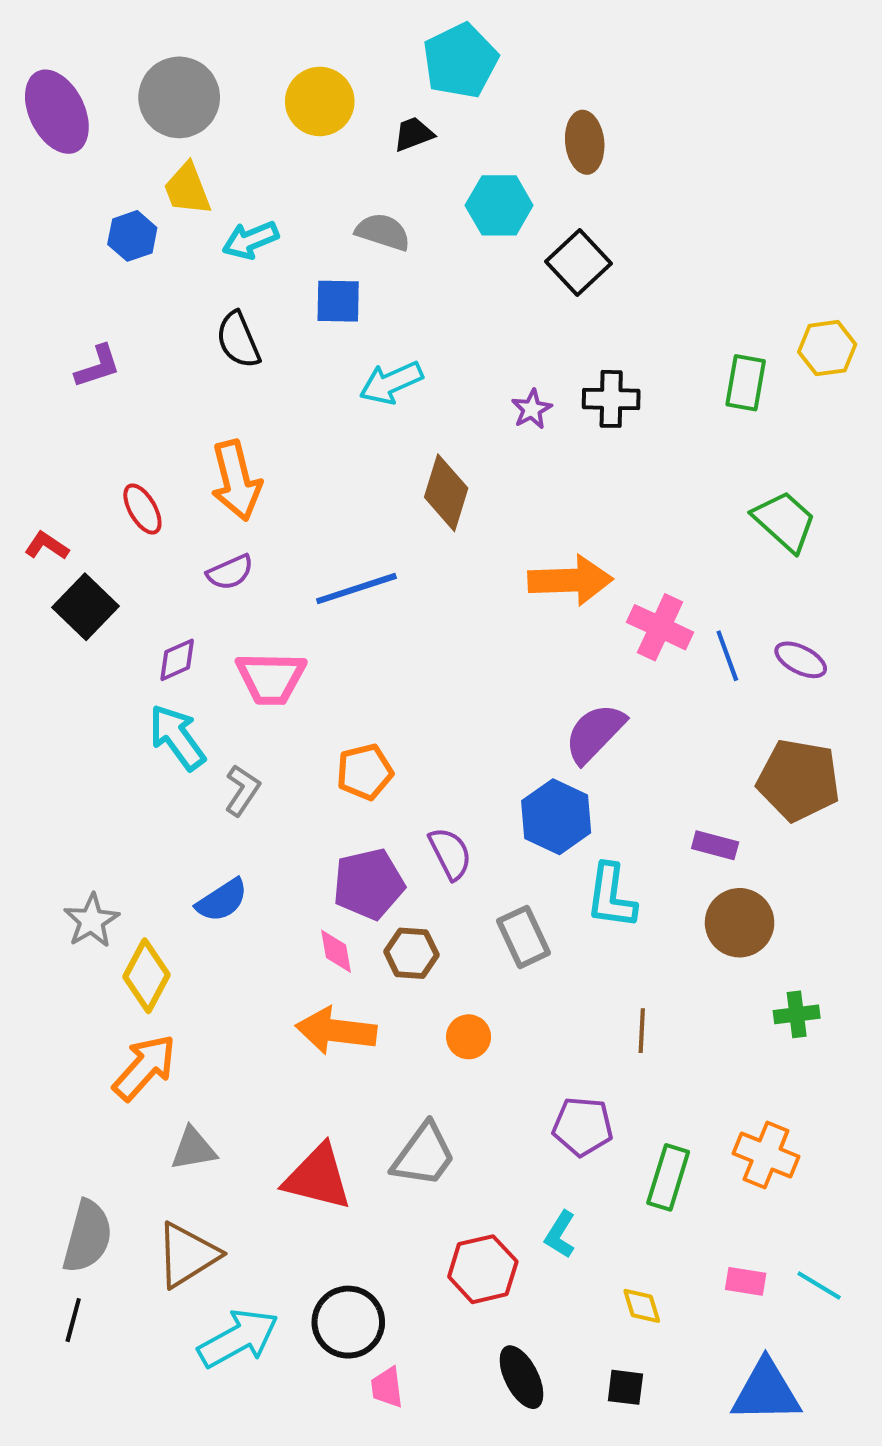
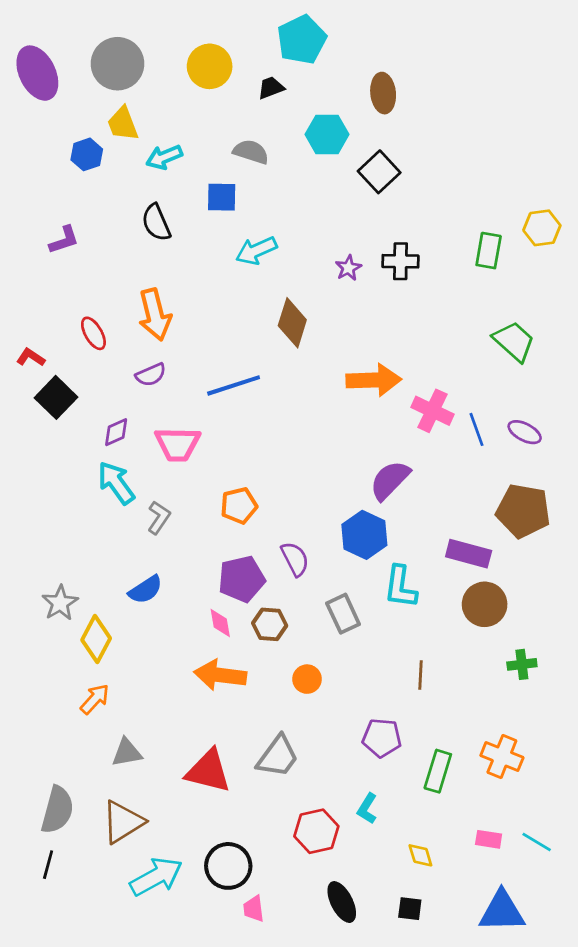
purple rectangle: (715, 845) -> (469, 554), size x1.5
orange arrow: (145, 1067) -> (95, 699), size x0.7

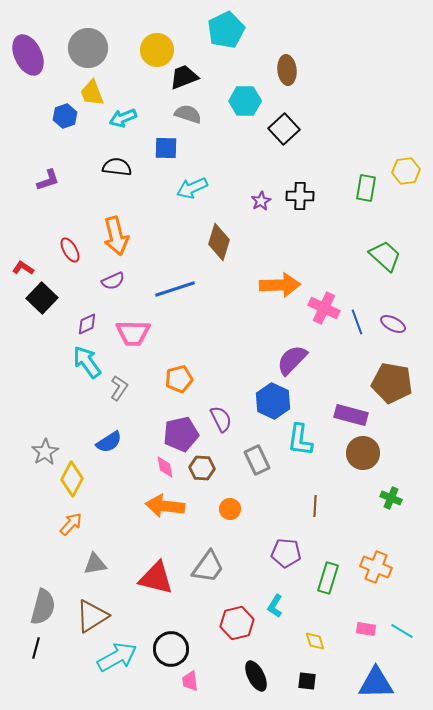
black trapezoid: (271, 88) -> (184, 77), moved, size x1.4
black semicircle: (156, 223) -> (117, 167), turned 120
green cross: (522, 664) -> (391, 498), turned 30

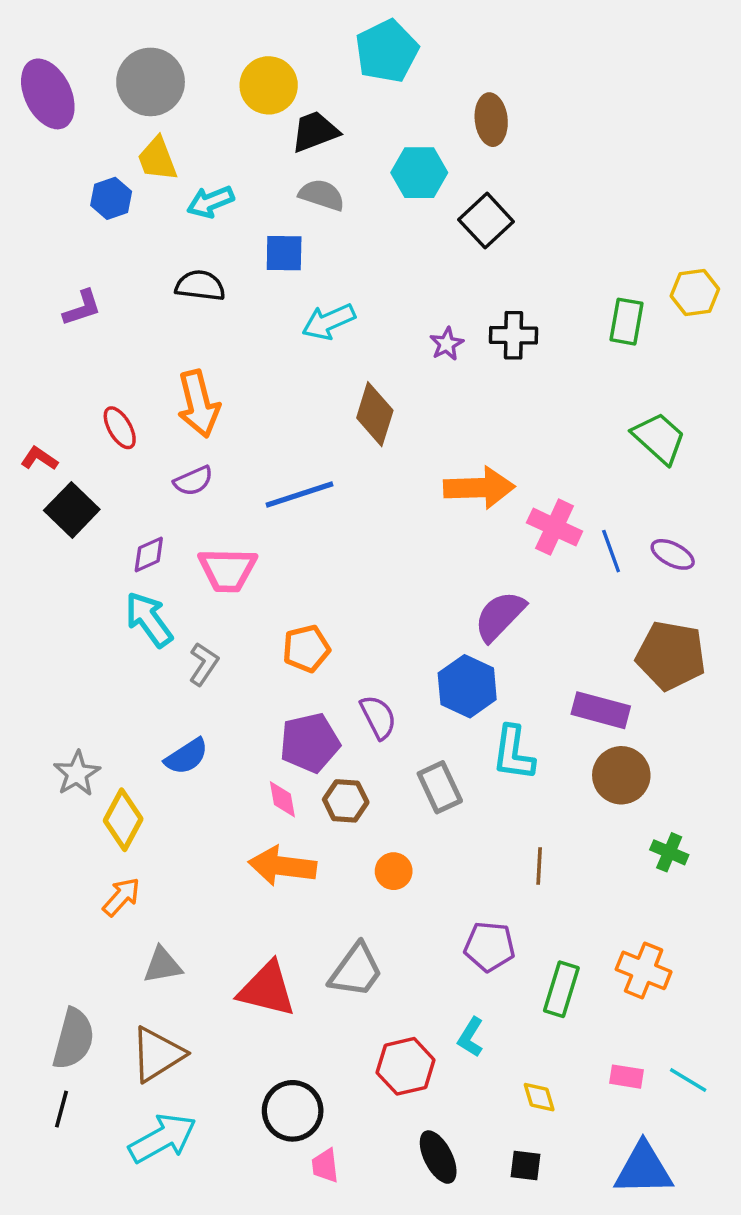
cyan arrow: (117, 657) -> (163, 1138), moved

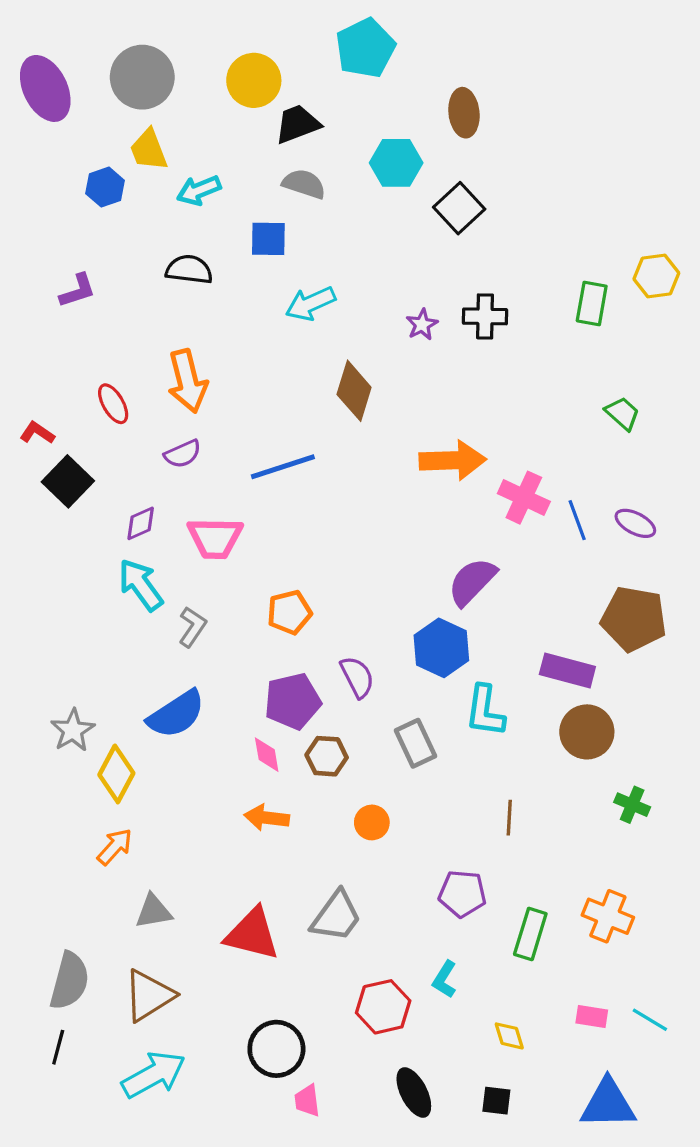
green trapezoid: (659, 438) -> (622, 413), size x0.7
blue semicircle: (186, 756) -> (176, 714), size x1.4
orange arrow: (282, 866) -> (267, 818), size x0.7

